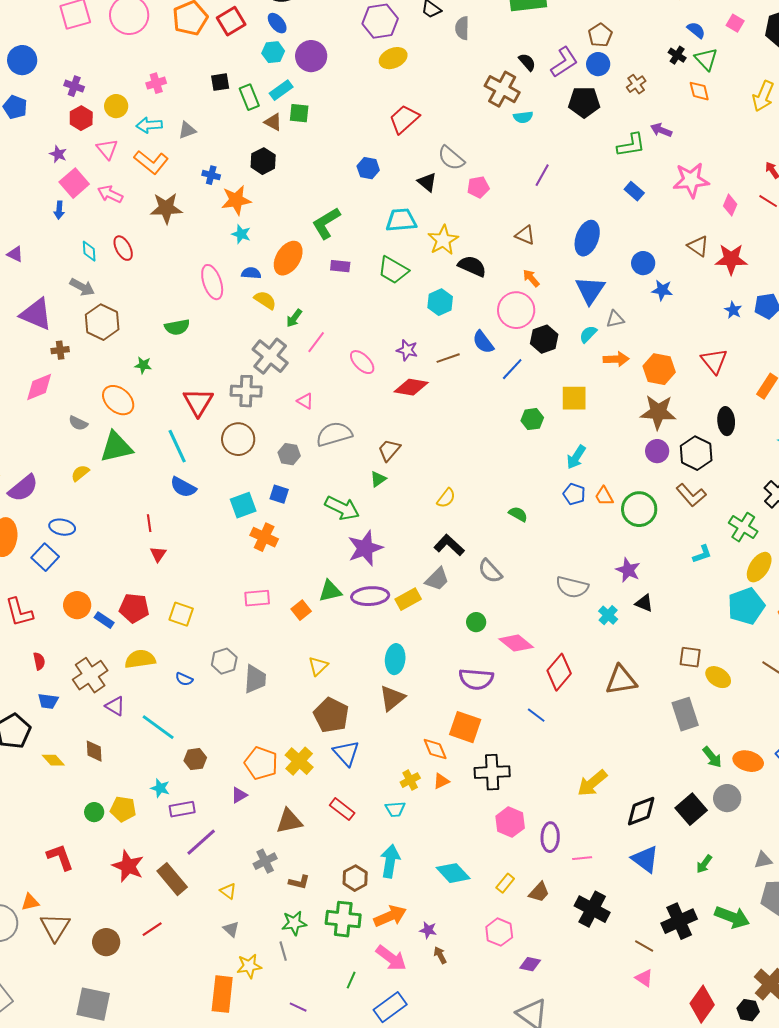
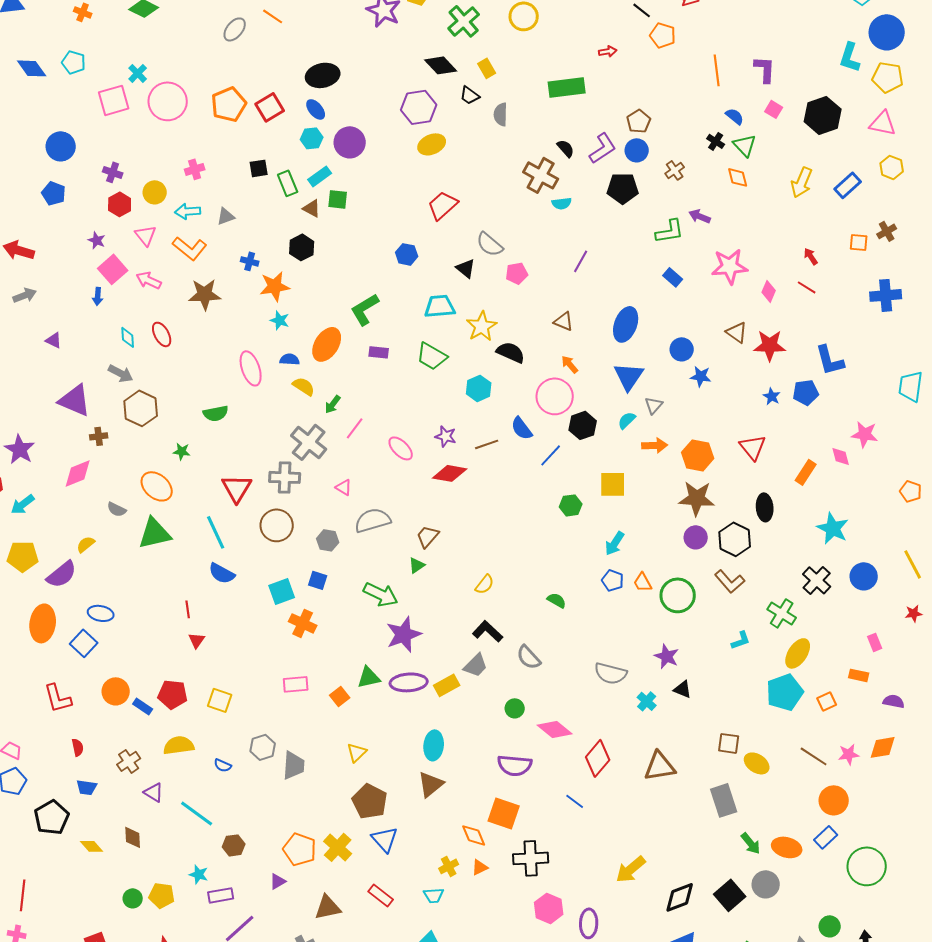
gray triangle: (615, 319) -> (654, 405), turned -36
yellow semicircle: (80, 473) -> (86, 544), moved
brown cross: (90, 675) -> (129, 761), size x0.7

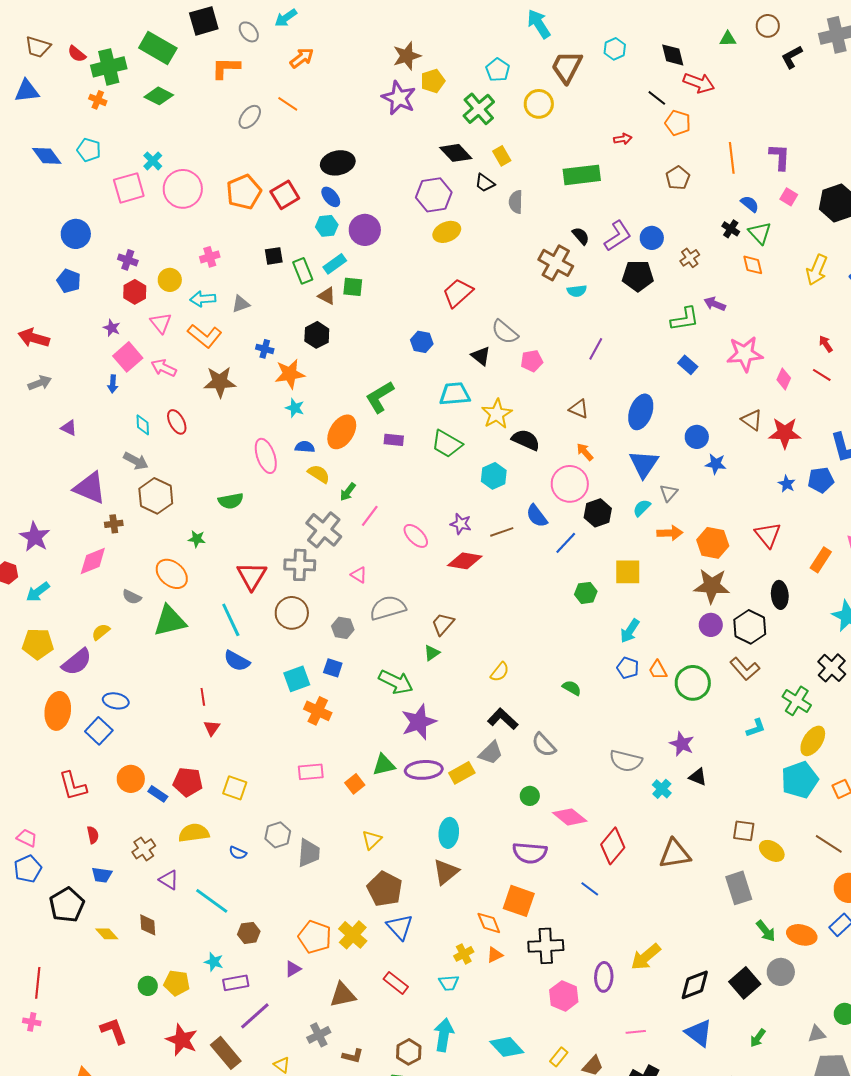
brown pentagon: (639, 121) -> (678, 178), moved
purple ellipse: (589, 923) -> (604, 977), moved

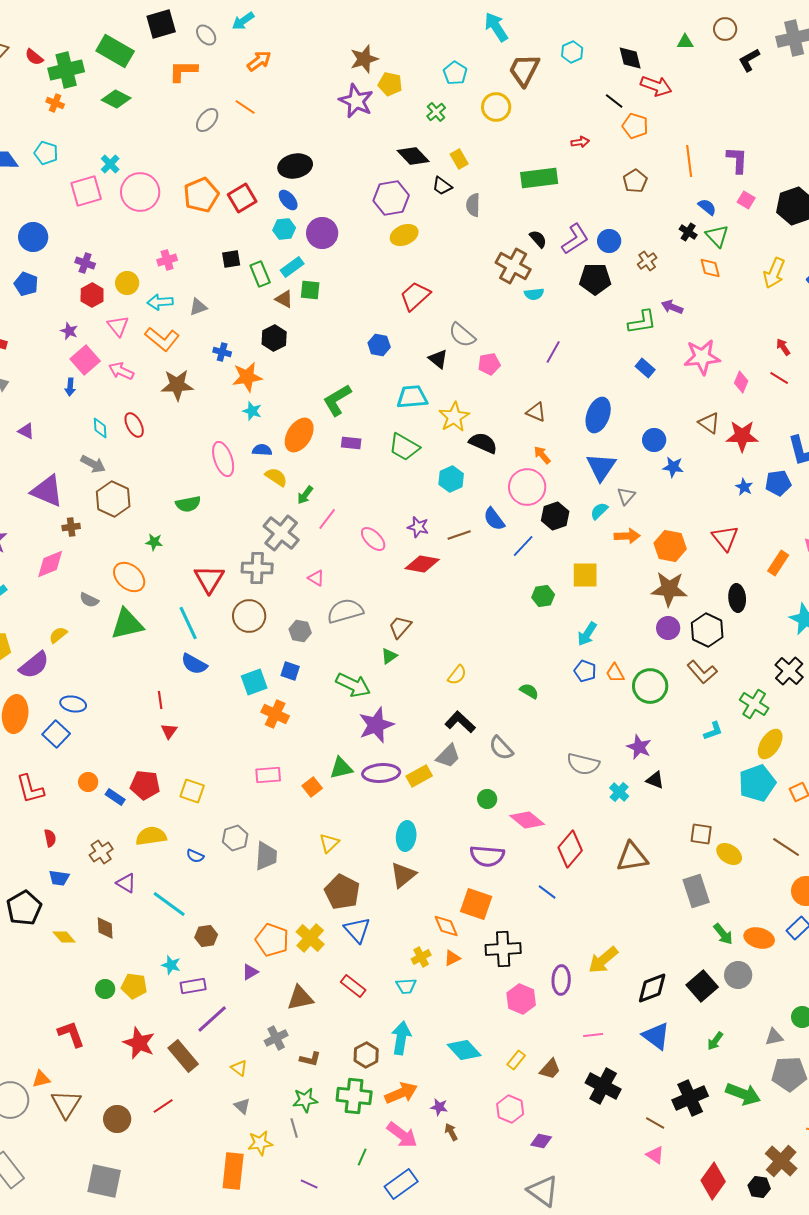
yellow pentagon: (433, 81) -> (390, 84), turned 30
green cross: (479, 109) -> (436, 112), size x0.6
orange circle: (131, 779) -> (88, 782), size x0.7

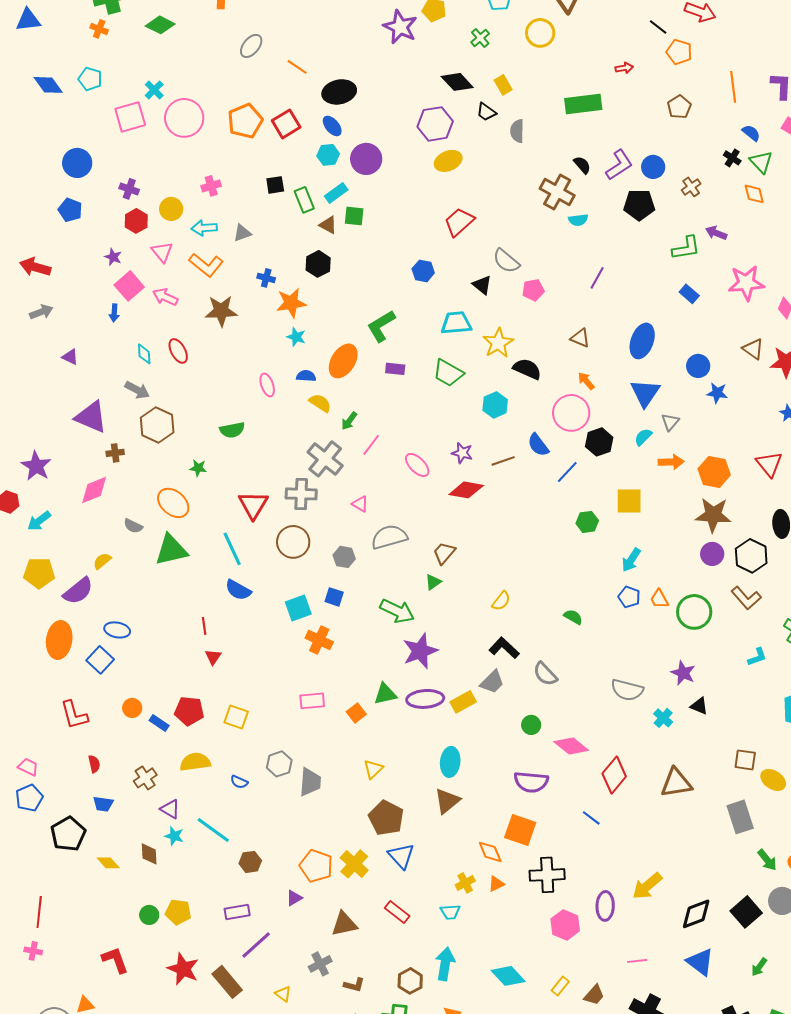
orange line: (245, 107) -> (297, 67), moved
pink ellipse: (223, 459) -> (267, 385), size x0.7
cyan star: (171, 965) -> (174, 836), moved

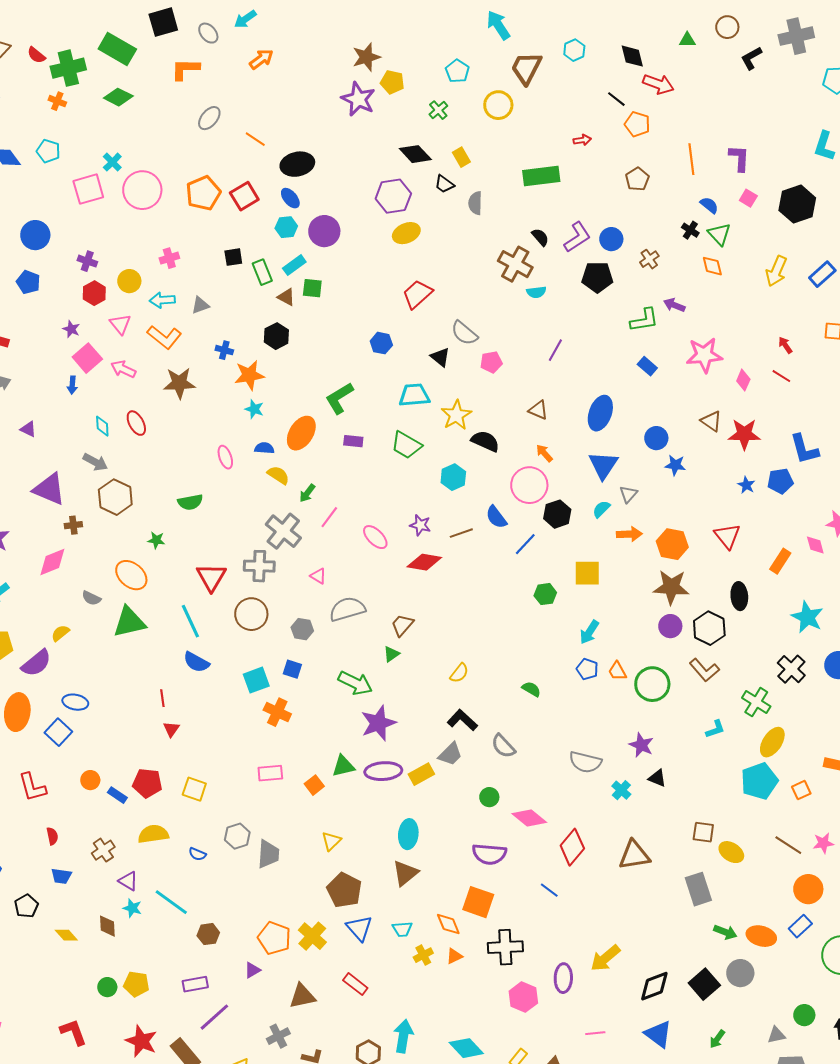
black pentagon: (68, 834) -> (26, 906), size x0.7
green arrow: (767, 860) -> (725, 932), turned -30
cyan trapezoid: (450, 912) -> (402, 929), moved

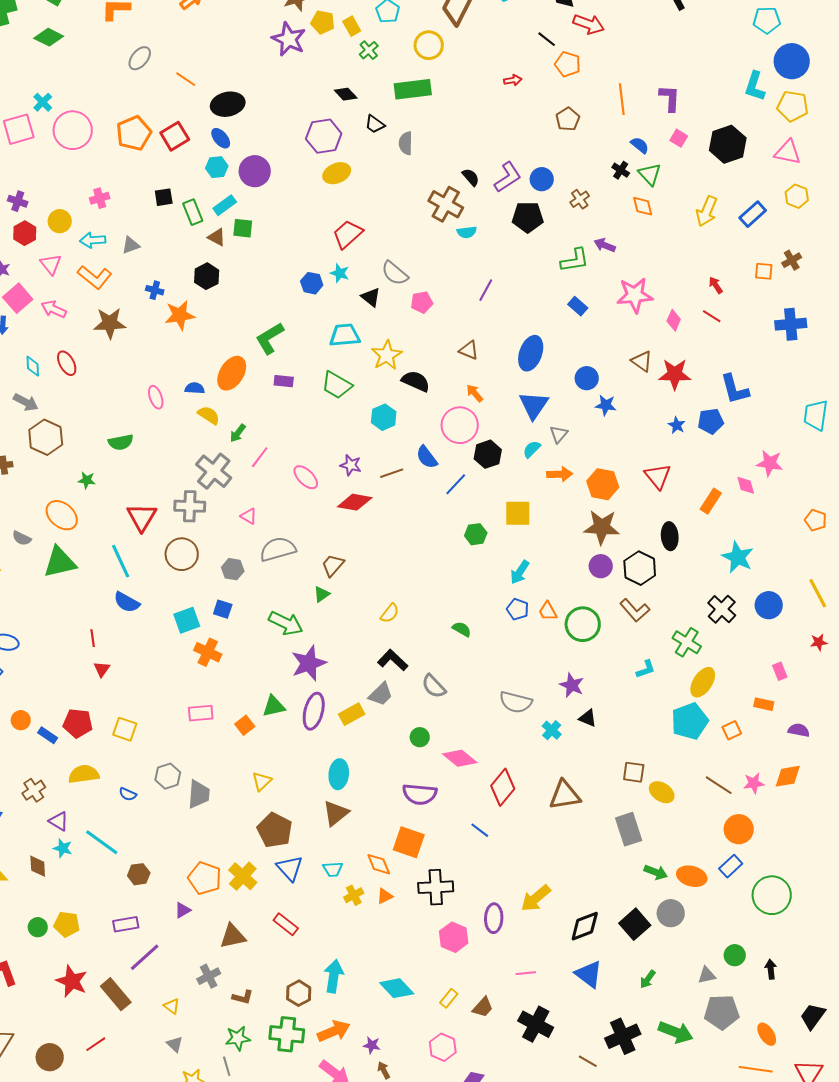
black diamond: (415, 154) -> (346, 94), size x0.7
yellow rectangle: (461, 157) -> (352, 26), moved
green rectangle: (541, 176) -> (413, 89), moved
cyan star: (254, 409) -> (340, 273), moved
purple ellipse: (383, 771) -> (314, 711), turned -72

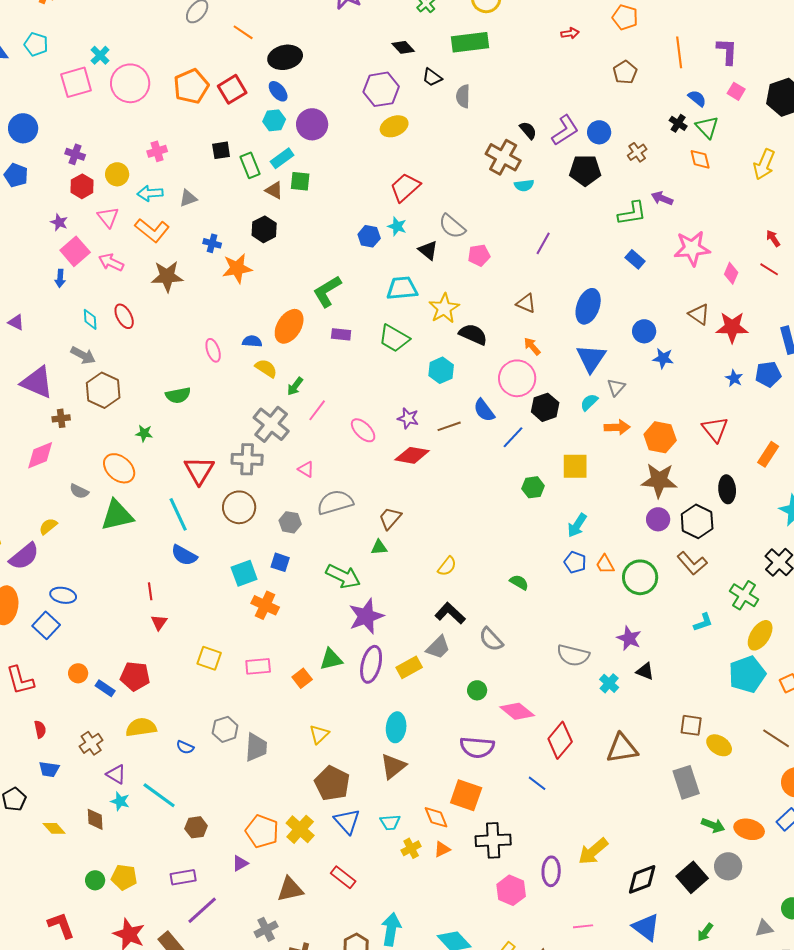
green triangle: (322, 594) -> (379, 547), turned 30
yellow square: (125, 729) -> (209, 658), moved

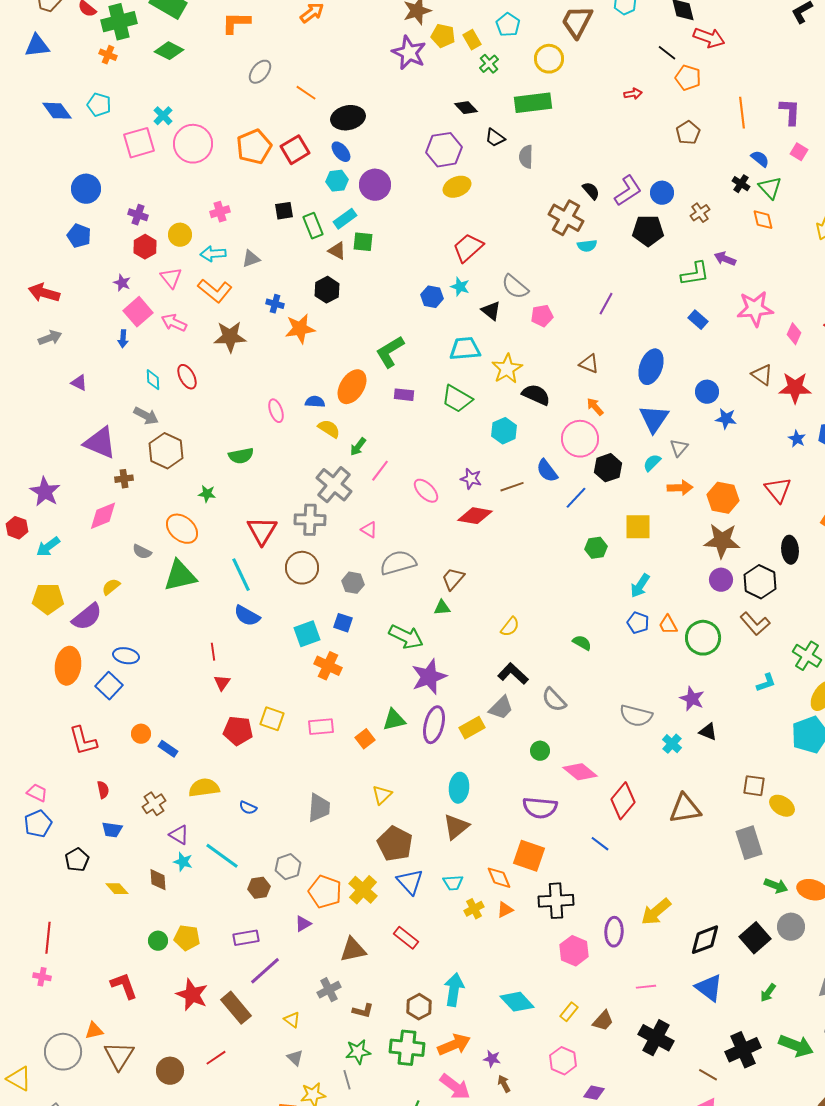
red pentagon: (135, 676) -> (238, 731), moved
gray hexagon: (225, 729) -> (288, 867), moved

